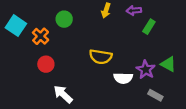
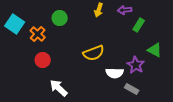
yellow semicircle: (101, 57) -> (94, 53), turned -30
green triangle: (168, 64) -> (155, 50), moved
gray rectangle: (155, 95) -> (132, 89), moved

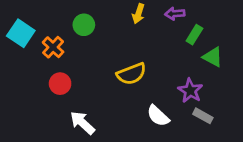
green triangle: (155, 50) -> (213, 57), moved
white semicircle: (115, 73) -> (158, 116), moved, turned 42
gray rectangle: (132, 89) -> (203, 116), moved

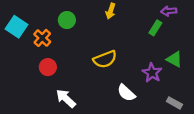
purple arrow: (175, 14) -> (169, 11), moved
green triangle: (213, 57) -> (174, 59), moved
gray rectangle: (203, 116) -> (174, 103), moved

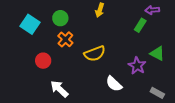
cyan square: (16, 27) -> (30, 24), moved
orange cross: (42, 38) -> (65, 39), moved

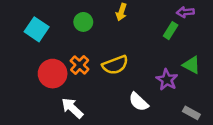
green circle: (60, 18) -> (83, 22), moved
orange cross: (65, 39) -> (80, 65), moved
red circle: (43, 61) -> (53, 74), size x1.5

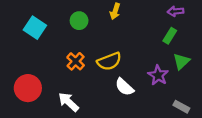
green rectangle: (171, 31) -> (170, 36), moved
green triangle: (191, 65) -> (181, 61), turned 48
red circle: (53, 74) -> (28, 88), moved
white semicircle: (139, 102) -> (124, 87), moved

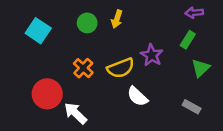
yellow arrow: (115, 11) -> (117, 19), moved
purple star: (158, 75) -> (152, 55), moved
red circle: (28, 88) -> (47, 94), moved
gray rectangle: (181, 107) -> (192, 107), moved

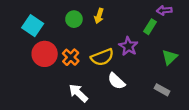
green rectangle: (188, 40) -> (150, 27), moved
red circle: (47, 94) -> (45, 54), moved
white arrow: (76, 113) -> (78, 93), moved

